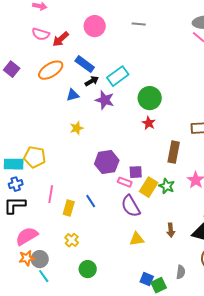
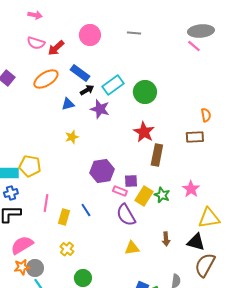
green circle: (150, 98) -> (145, 92), moved
red star: (149, 123) -> (144, 132), size x1.5
brown rectangle: (174, 152) -> (157, 155), moved

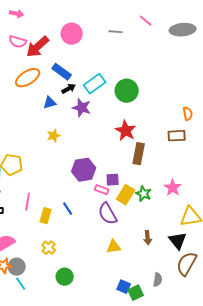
pink line: (194, 46) -> (146, 21), moved
red arrow: (56, 48) -> (38, 47), size x1.4
black triangle: (196, 242) -> (178, 241), turned 36

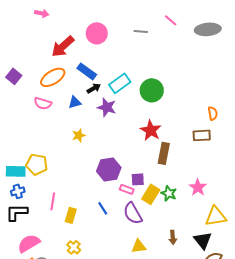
pink semicircle: (18, 42) -> (43, 103), moved
blue line: (68, 209) -> (103, 208), moved

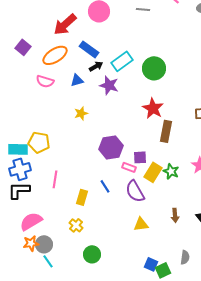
purple square: (14, 76) -> (23, 47), moved
blue cross: (18, 191) -> (20, 169), size x1.5
yellow rectangle: (71, 215) -> (82, 197), moved

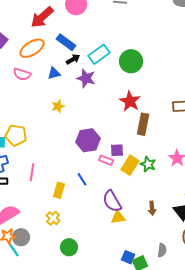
purple semicircle: (135, 191) -> (112, 201), moved
cyan line: (48, 261) -> (14, 250), moved

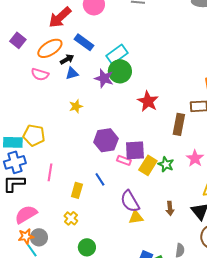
black arrow: (73, 59) -> (67, 59), moved
green circle: (131, 61) -> (120, 71), moved
brown rectangle: (143, 124) -> (179, 124), moved
purple square: (117, 150) -> (135, 150), size x1.5

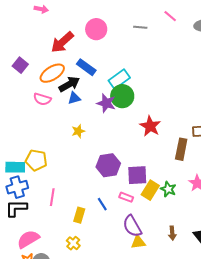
black arrow: (67, 59) -> (69, 84), size x1.5
pink rectangle: (124, 160) -> (126, 197), moved

